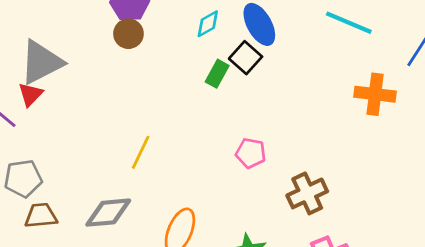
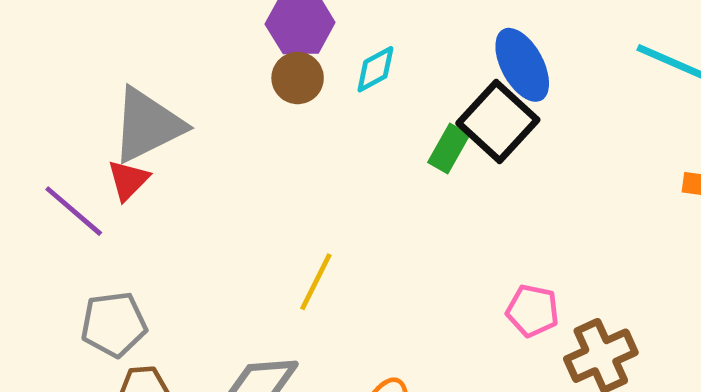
cyan diamond: (208, 24) -> (375, 69), moved
black square: (246, 58) -> (498, 122), size x1.4
pink pentagon: (251, 153) -> (533, 311), moved

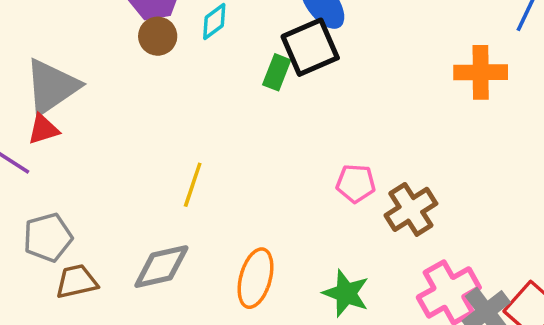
black square: (498, 122) -> (310, 47), turned 32
red triangle: (128, 180) -> (43, 129), turned 36

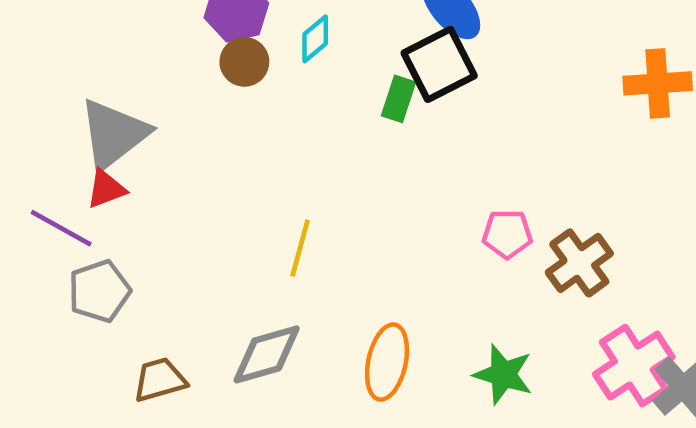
gray pentagon: (48, 237) -> (99, 291), moved

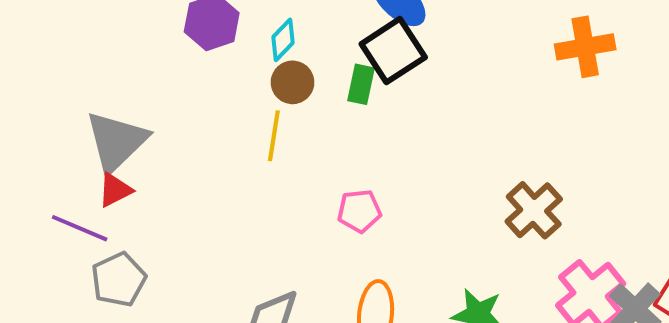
brown circle: (244, 62) -> (293, 82), moved
pink pentagon: (507, 234) -> (359, 211), moved
yellow line: (300, 248) -> (274, 136), moved

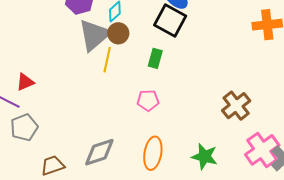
black square: (393, 51) -> (170, 20), turned -32
green rectangle: (361, 84) -> (155, 58), moved
gray triangle: (116, 141) -> (94, 35), moved

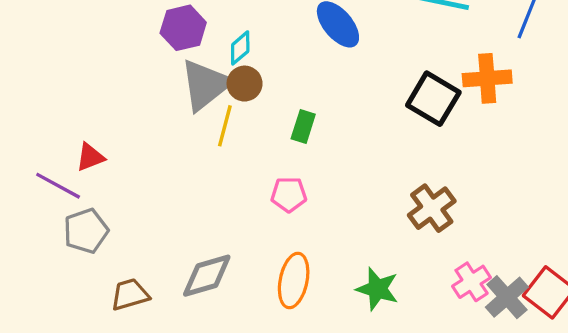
black square: (170, 20) -> (433, 99), moved
pink cross: (262, 150) -> (472, 282), size x0.7

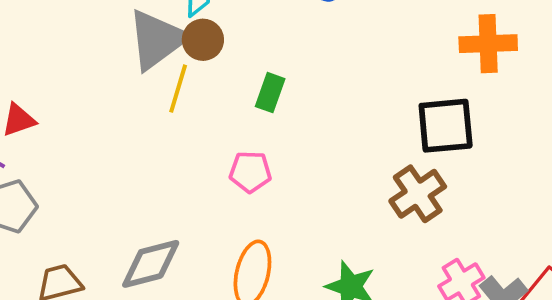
black square: (433, 99) -> (446, 126), moved, turned -38

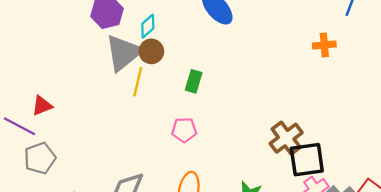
orange cross: (488, 44) -> (324, 45), size x0.7
black square: (446, 126) -> (307, 160), moved

